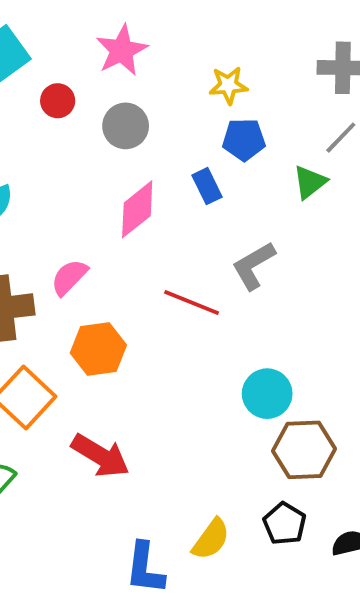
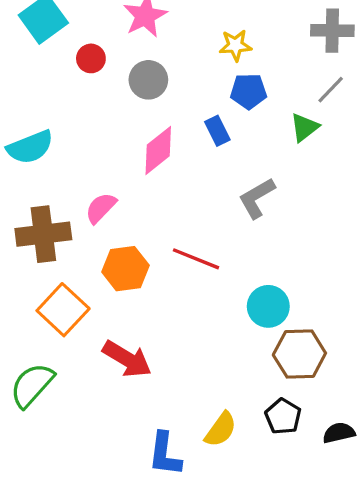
red line: (192, 302) -> (196, 259), moved

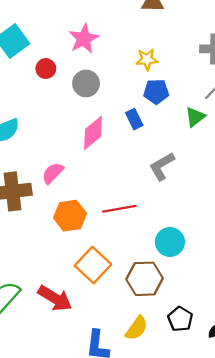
red line: (196, 259) -> (119, 209), turned -32
orange square: (63, 310) -> (93, 265), moved
brown hexagon: (299, 354) -> (145, 279), moved
red arrow: (127, 359) -> (55, 298), moved

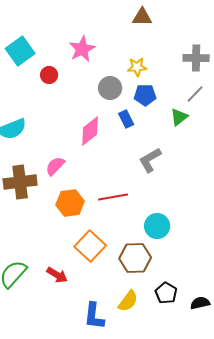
gray circle: (86, 83) -> (110, 88), moved
red arrow: (55, 298) -> (57, 275), size x0.7

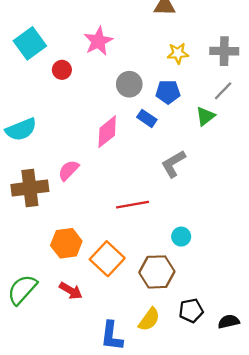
yellow star: (137, 67) -> (178, 53), moved
blue rectangle: (126, 119) -> (147, 118), turned -30
orange hexagon: (70, 203) -> (66, 243), moved
cyan circle: (157, 226) -> (181, 237), size x0.7
black pentagon: (166, 293) -> (191, 311), turned 30

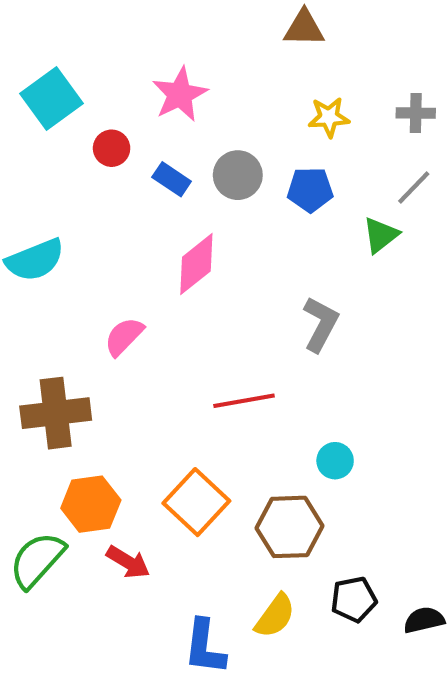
gray cross: (224, 51) -> (416, 113), size x0.7
blue rectangle: (147, 118) -> (172, 179), moved
gray L-shape: (173, 164) -> (321, 324), turned 148
brown cross: (30, 188) -> (56, 413), moved
orange hexagon: (66, 243) -> (91, 504), moved

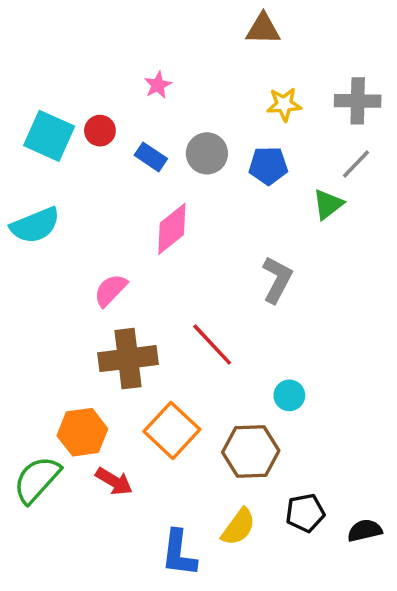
pink star: (180, 94) -> (158, 85), size x0.6
cyan square: (52, 99) -> (49, 136), moved, turned -30
gray cross: (416, 113) -> (358, 101), size x1.4
red line: (244, 401) -> (212, 345), turned 57
brown cross: (56, 413) -> (128, 359), moved

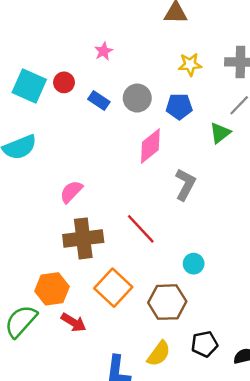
pink diamond: (172, 229) -> (150, 146), moved

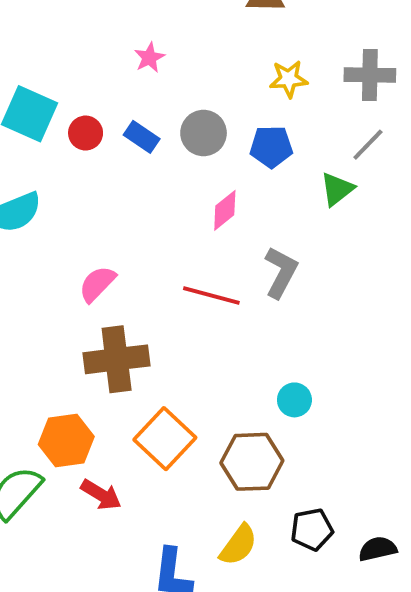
red circle: (64, 82) -> (86, 133), moved
pink diamond: (150, 146) -> (225, 210), size x0.7
red line: (141, 229) -> (211, 295), moved, turned -32

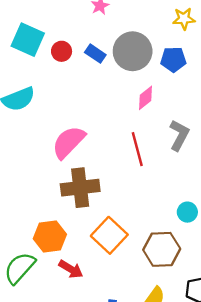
gray circle: (204, 133) -> (133, 51), size x1.4
pink semicircle: (97, 284) -> (69, 142), size x1.5
red line: (211, 295) -> (137, 149), turned 60

